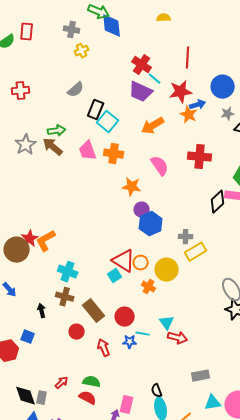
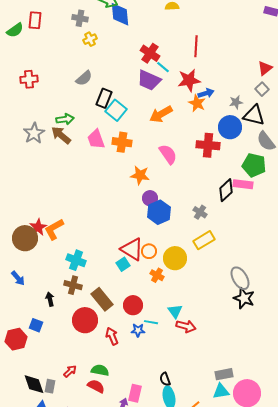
blue circle: (223, 87) -> (230, 127), moved
gray cross: (186, 237) -> (200, 212), moved, turned 32
red circle: (77, 332) -> (85, 320), size x1.6
gray rectangle: (201, 376) -> (224, 374), moved

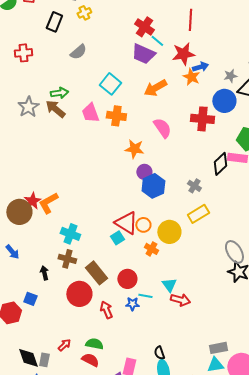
black rectangle: (104, 98) -> (54, 22), moved

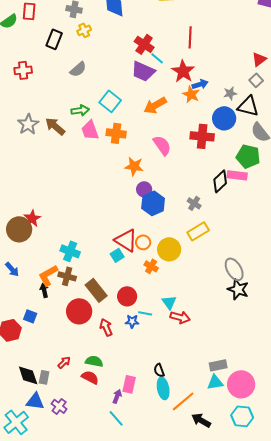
red star: (183, 54) -> (183, 71), turned -30
green arrow: (59, 93) -> (80, 110), moved
orange L-shape: (48, 203) -> (48, 275), moved

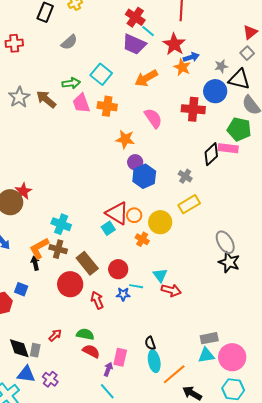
red semicircle: (90, 377) -> (91, 351), moved

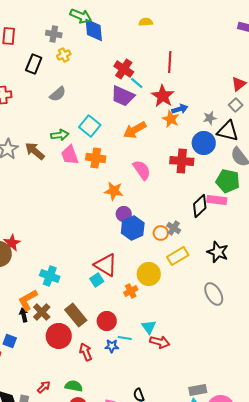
orange circle: (134, 215) -> (161, 233), moved
orange cross: (142, 239) -> (131, 291), turned 32
brown cross: (58, 249) -> (42, 312), moved, turned 30
black star: (229, 262) -> (218, 252), moved

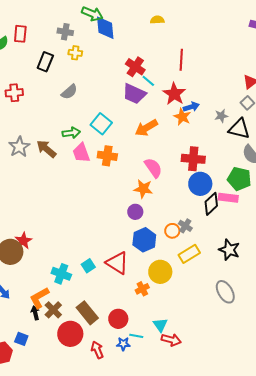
yellow cross: (64, 55) -> (75, 53), turned 32
blue circle: (204, 143) -> (200, 184), moved
orange star: (114, 191) -> (143, 189), moved
blue hexagon: (133, 228) -> (144, 240), moved
cyan square: (97, 280) -> (88, 266), moved

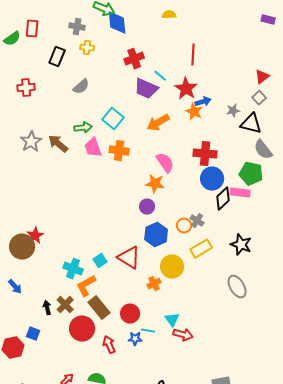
red cross: (135, 67) -> (134, 59), moved, turned 36
orange L-shape: (39, 298) -> (86, 286), moved

